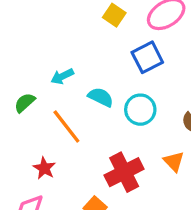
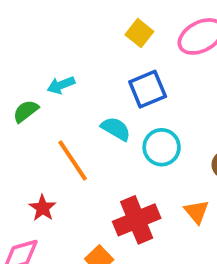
blue square: (147, 57) -> (148, 89), moved
cyan arrow: (62, 76) -> (61, 85), moved
green semicircle: (25, 103) -> (26, 111), moved

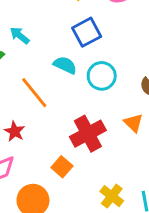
cyan arrow: (61, 85) -> (20, 35), turned 66

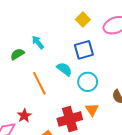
orange triangle: (133, 123) -> (92, 110), moved
red star: (15, 131) -> (24, 116), moved

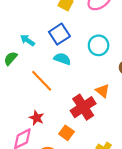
blue square: (84, 50) -> (59, 34), moved
cyan circle: (88, 82) -> (99, 45), moved

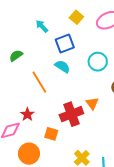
cyan arrow: (27, 40) -> (42, 26), moved
orange square: (66, 133) -> (51, 134), turned -32

